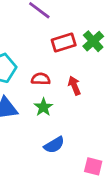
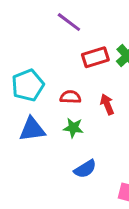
green star: (43, 107) -> (73, 128), turned -30

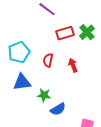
red semicircle: (70, 97) -> (48, 60), turned -80
green star: (73, 128) -> (44, 95), moved

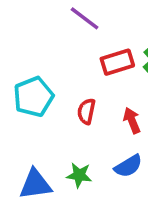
blue triangle: (22, 82) -> (35, 184), moved
blue semicircle: (58, 109) -> (128, 166), moved

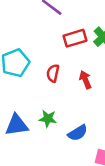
blue semicircle: (128, 166) -> (78, 133), moved

